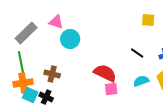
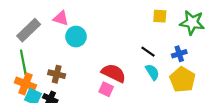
cyan semicircle: (141, 81) -> (152, 72), moved, turned 77
orange cross: (23, 83) -> (25, 84), turned 30
pink square: (111, 89) -> (106, 89), moved, turned 32

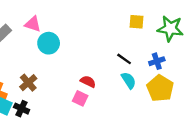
red semicircle: (114, 73) -> (88, 81), size x0.6
brown cross: (57, 74) -> (28, 83), turned 35

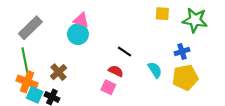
pink triangle: (33, 24) -> (81, 20), moved
black line: (124, 59) -> (125, 52), moved
yellow pentagon: (160, 88) -> (185, 77), turned 30

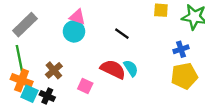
black line: (125, 52) -> (122, 34), moved
cyan semicircle: (155, 70) -> (131, 68), moved
red semicircle: (116, 71) -> (113, 69), size x1.6
pink square: (108, 87) -> (85, 86), moved

